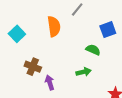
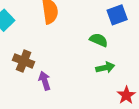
green arrow: (84, 72) -> (105, 68), moved

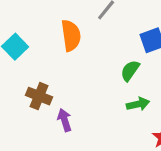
green semicircle: (99, 40) -> (130, 71), turned -78

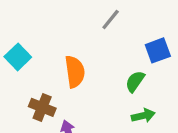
orange semicircle: (71, 35) -> (75, 72), moved

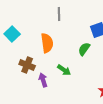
gray line: (111, 20) -> (59, 14), moved, turned -40
green arrow: (143, 116) -> (64, 70), moved, turned 48

